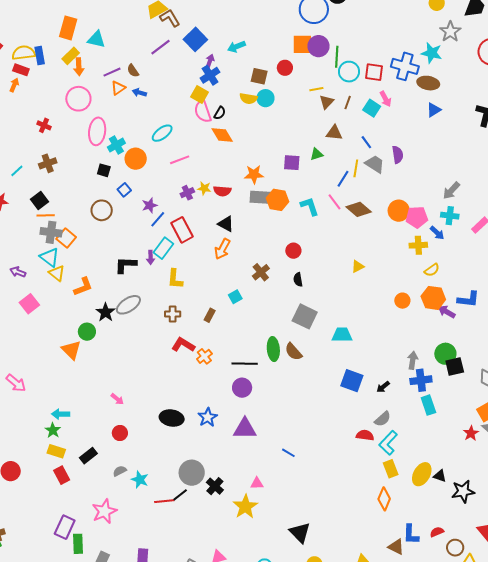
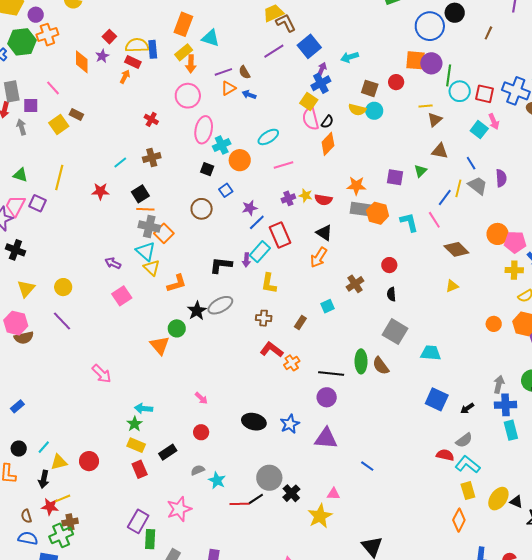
brown line: (348, 103) -> (488, 33), moved
orange diamond: (222, 135) -> (328, 144), turned 70
green triangle: (317, 154) -> (420, 171), turned -32
brown diamond: (359, 209) -> (456, 249), moved
cyan L-shape: (388, 443) -> (468, 465), turned 80

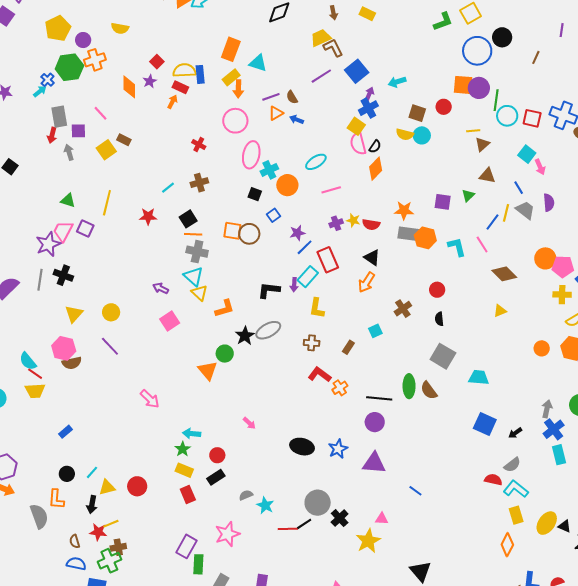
pink arrow: (494, 121) -> (540, 167), moved
orange square: (164, 233) -> (232, 231), moved, turned -36
blue cross: (506, 405) -> (554, 429), turned -35
red circle: (201, 432) -> (217, 455), moved

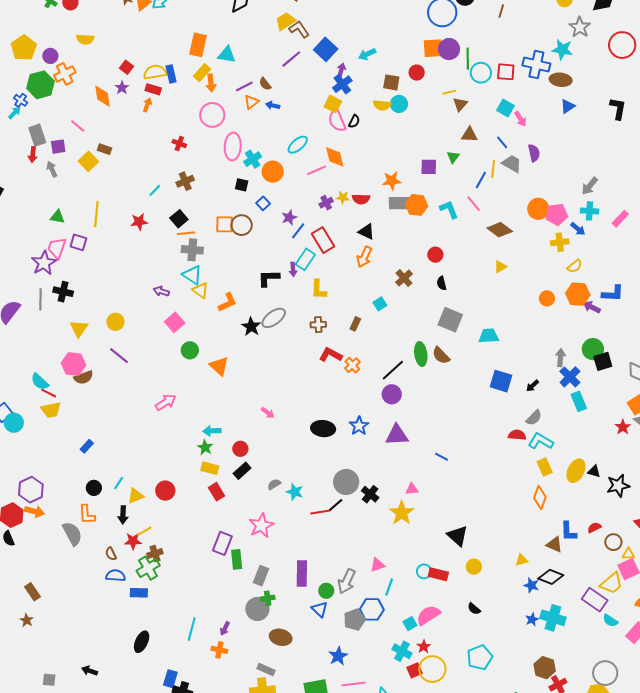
orange diamond: (376, 169) -> (335, 157), moved, turned -50
green circle: (225, 354) -> (190, 350), moved
black line: (379, 398) -> (393, 370), turned -40
pink arrow: (150, 399) -> (166, 402), turned -70

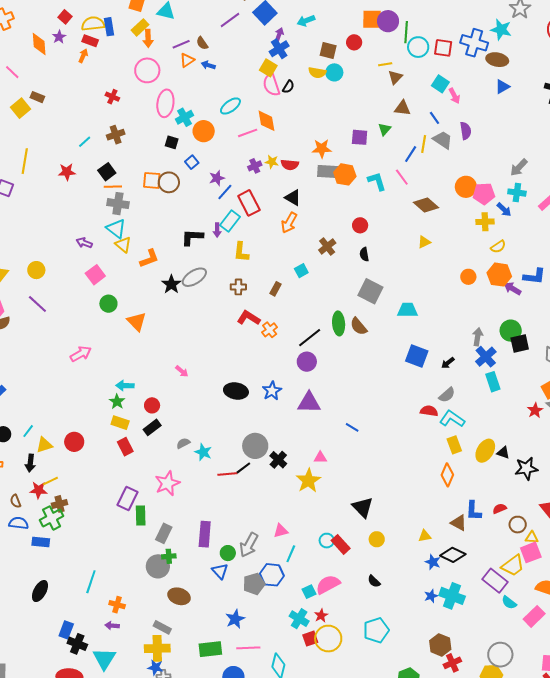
red rectangle: (438, 574) -> (341, 544), turned 30
purple arrow: (225, 628) -> (112, 626), moved, turned 64

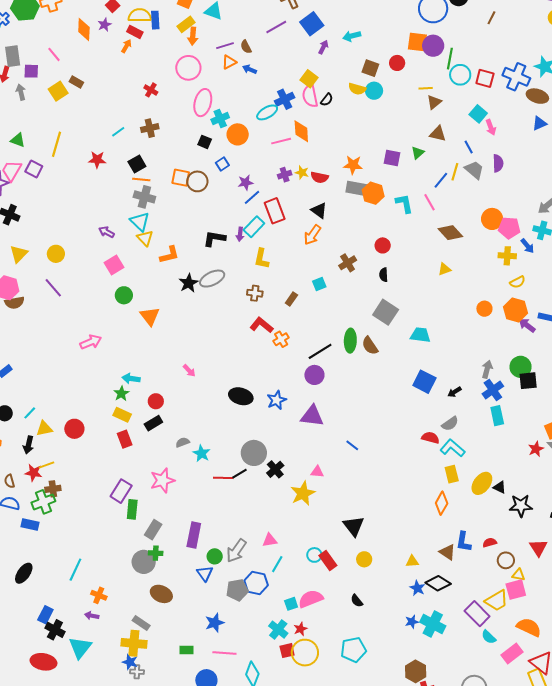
blue cross: (279, 49) -> (285, 99), moved
green rectangle: (210, 649) -> (187, 650), size x0.6

